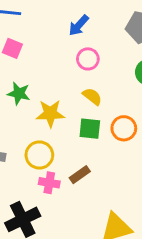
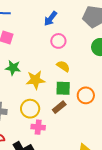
orange circle: (124, 128) -> (86, 95), moved
brown rectangle: (80, 175) -> (59, 107), moved

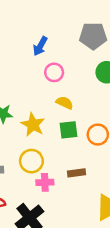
yellow star: (35, 80) -> (33, 125), turned -30
brown rectangle: (59, 107) -> (76, 173), moved, turned 40

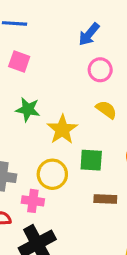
green square: (69, 130) -> (91, 160), moved
pink cross: (45, 182) -> (33, 201), moved

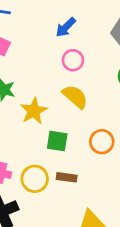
yellow semicircle: (106, 110) -> (75, 97), size x1.4
yellow circle: (52, 174) -> (35, 179), moved

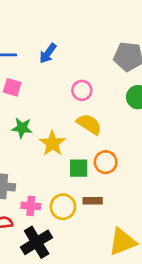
blue arrow: (66, 27) -> (48, 53), moved
orange circle: (102, 142) -> (106, 162), moved

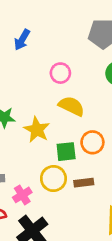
pink cross: (31, 206) -> (22, 195), turned -30
yellow circle: (63, 207) -> (53, 179), moved

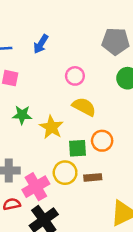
pink cross: (22, 195) -> (36, 187), size x1.5

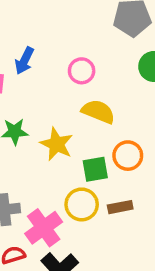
blue arrow: (41, 44) -> (24, 61), moved

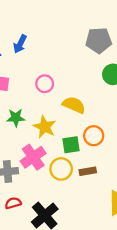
blue arrow: (24, 61) -> (20, 44), moved
pink circle: (82, 71) -> (45, 84), moved
pink cross: (44, 228) -> (33, 157), moved

